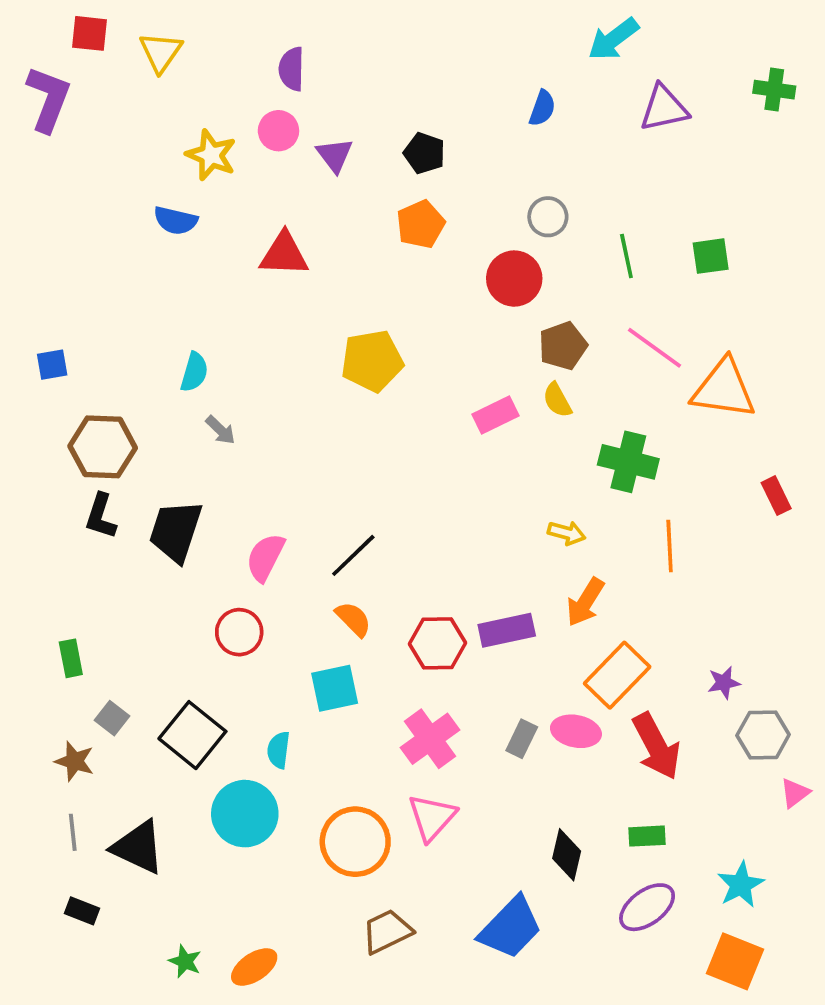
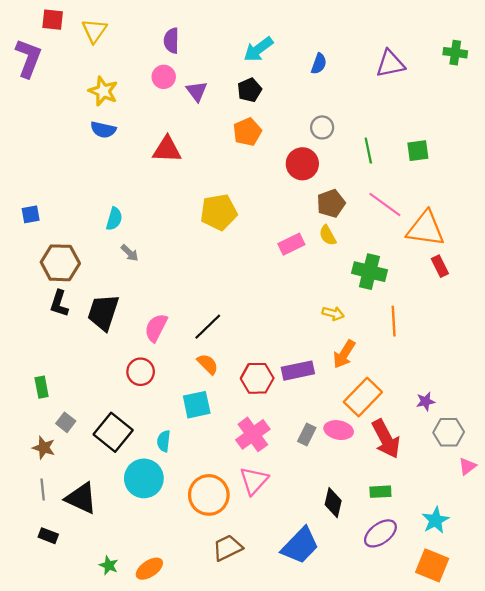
cyan arrow: (613, 39) -> (258, 49), moved
black pentagon: (424, 153) -> (250, 90), turned 30
yellow star: (211, 155) -> (103, 91), moved
red rectangle: (776, 496) -> (440, 266), moved

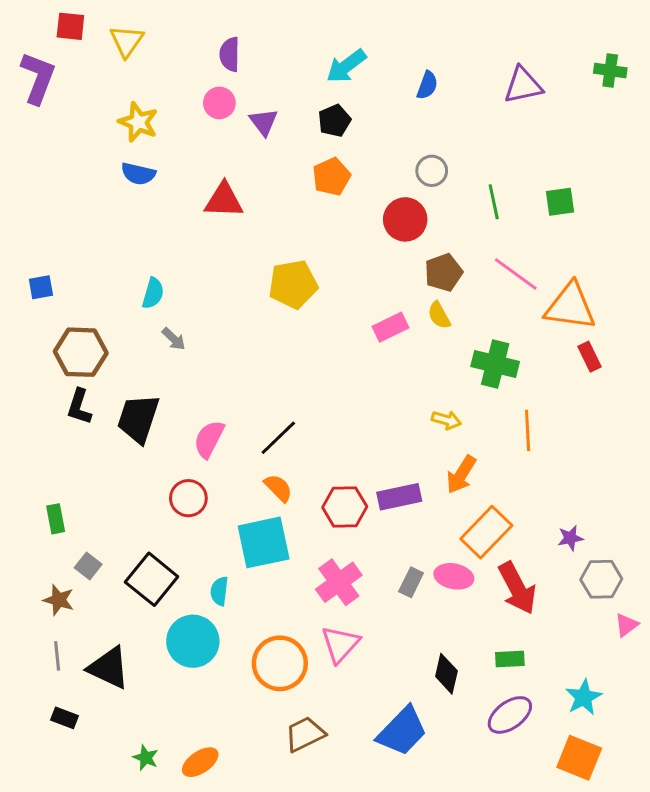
cyan square: (197, 405) -> (264, 542), size x1.4

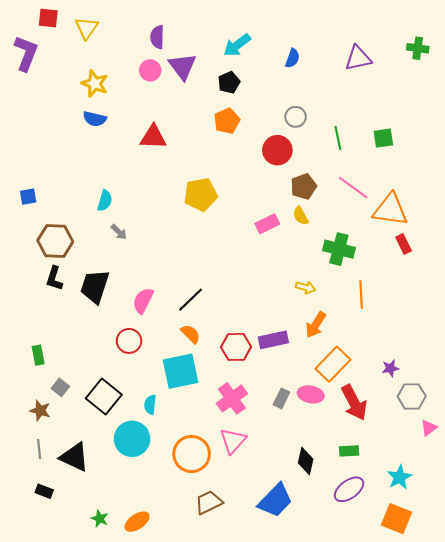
purple triangle: (264, 122) -> (182, 66), moved, size x1.4

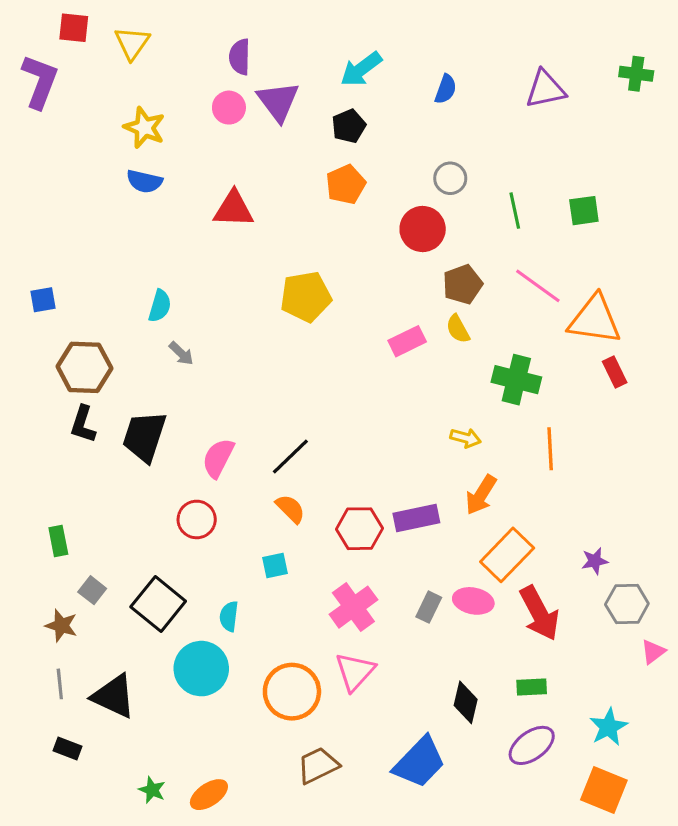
cyan square: (180, 371) -> (275, 566), size x0.5

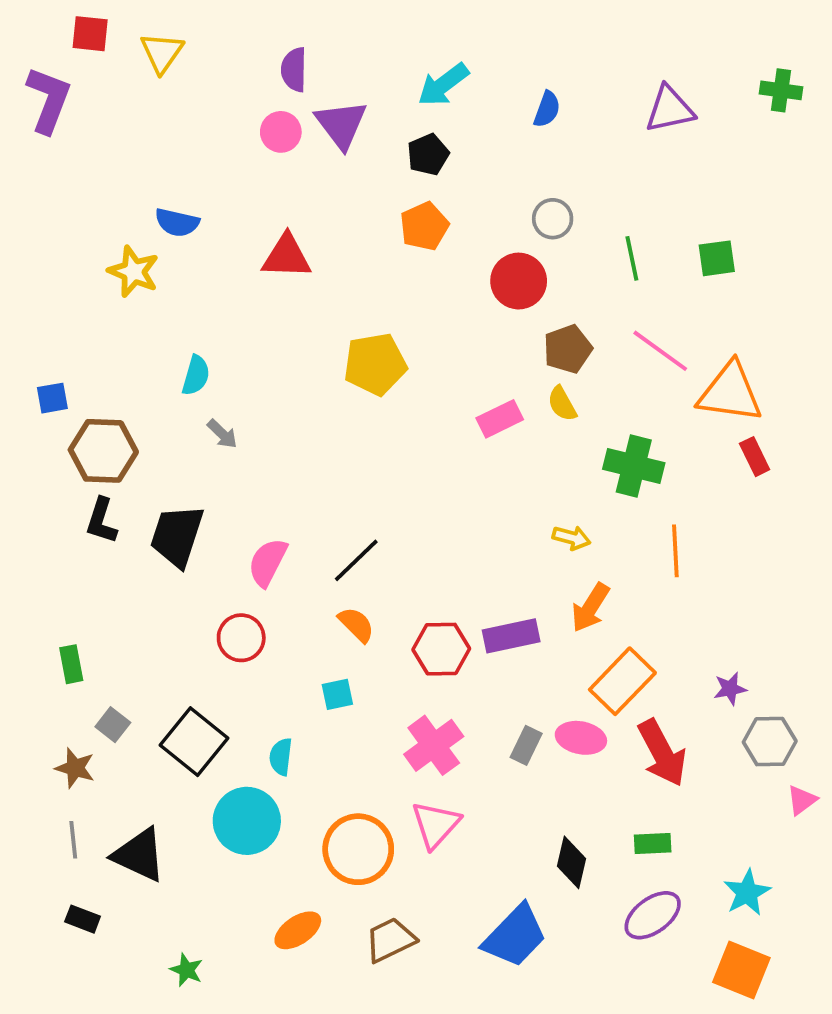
yellow star: (144, 128) -> (134, 272), moved
blue square: (43, 300) -> (52, 398), moved
orange ellipse: (209, 795) -> (298, 930), moved

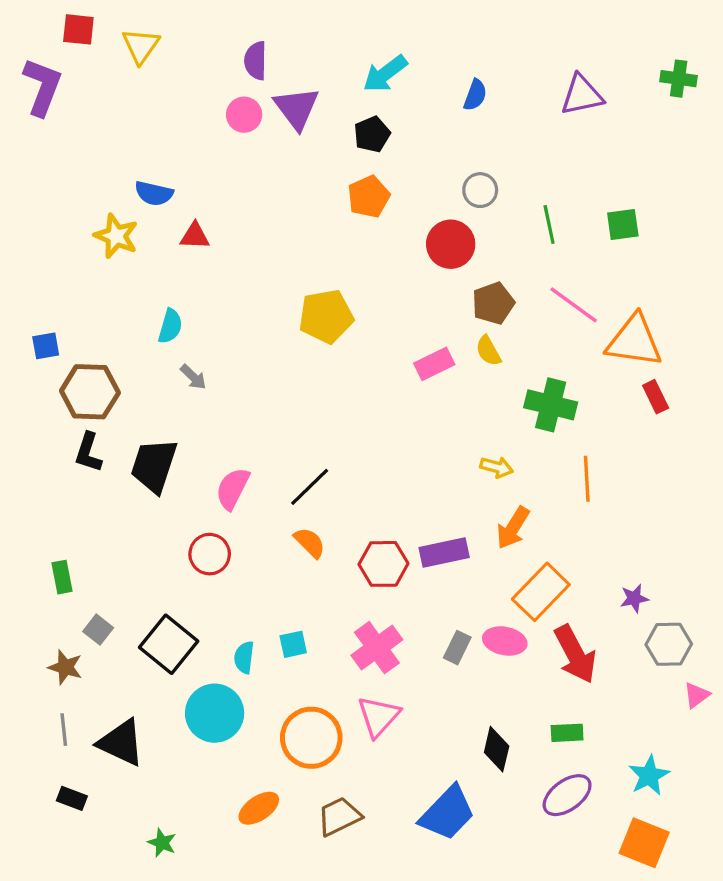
red triangle: (286, 256) -> (195, 236), moved, size x0.7
cyan square: (337, 694) -> (293, 644), moved

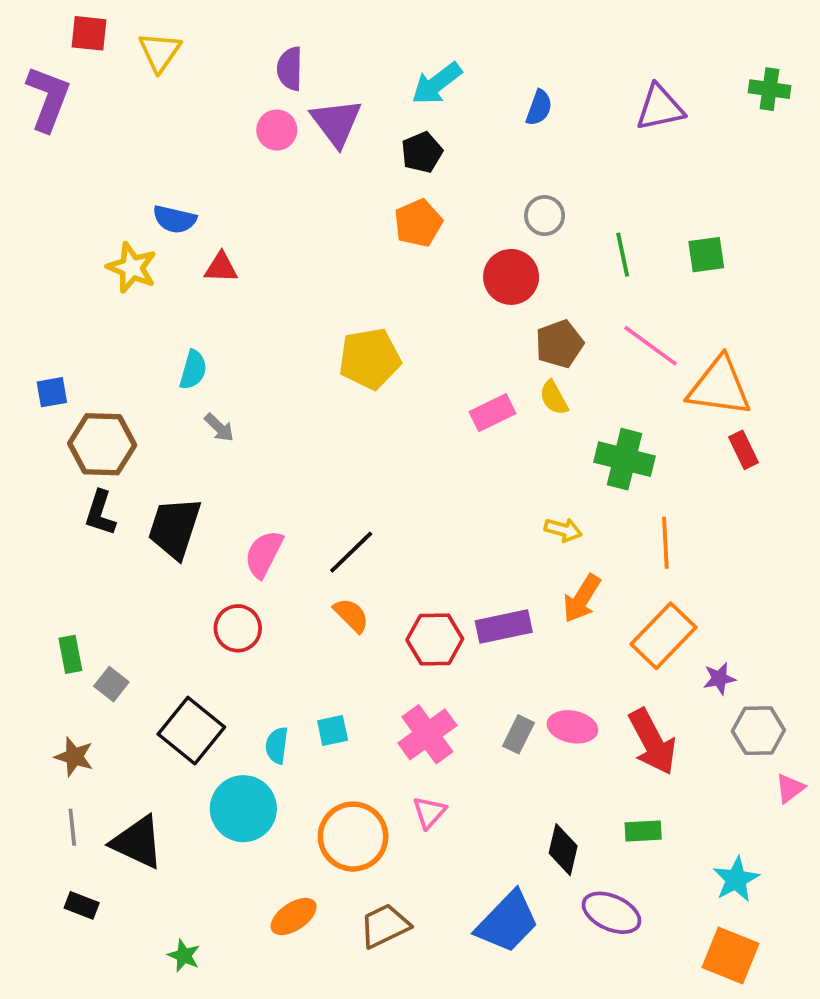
orange rectangle: (541, 592) -> (664, 636), moved
gray square: (98, 630) -> (111, 684), moved
pink triangle: (379, 716) -> (429, 812), size x0.7
purple ellipse: (567, 795) -> (611, 913), moved, turned 60

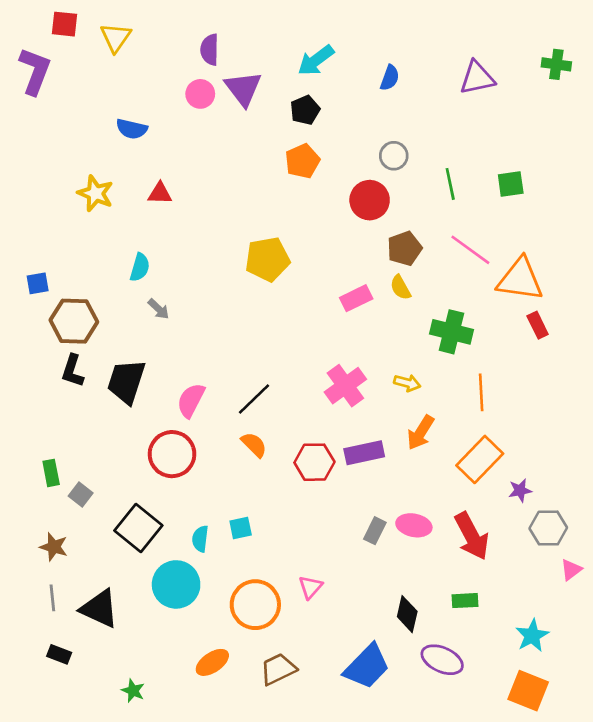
blue semicircle: (175, 219) -> (132, 129), moved
red circle: (238, 628) -> (172, 454), size x1.4
pink cross: (427, 734) -> (345, 386), moved

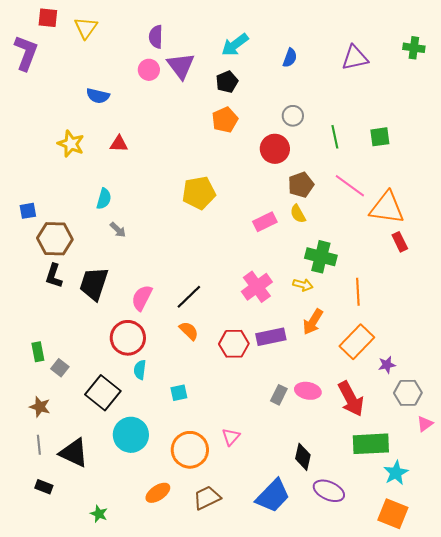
green cross: (452, 332) -> (321, 257), moved
cyan semicircle: (200, 539) -> (140, 370), moved
green rectangle: (465, 601) -> (371, 444), moved, size x1.8

